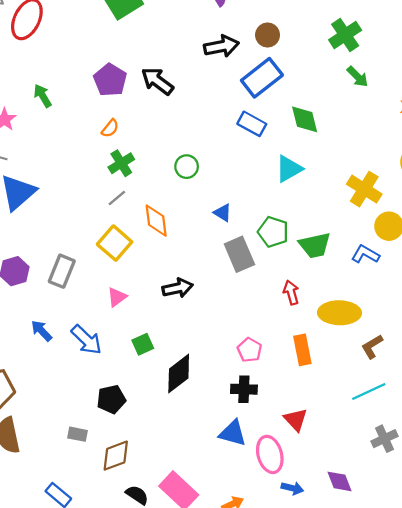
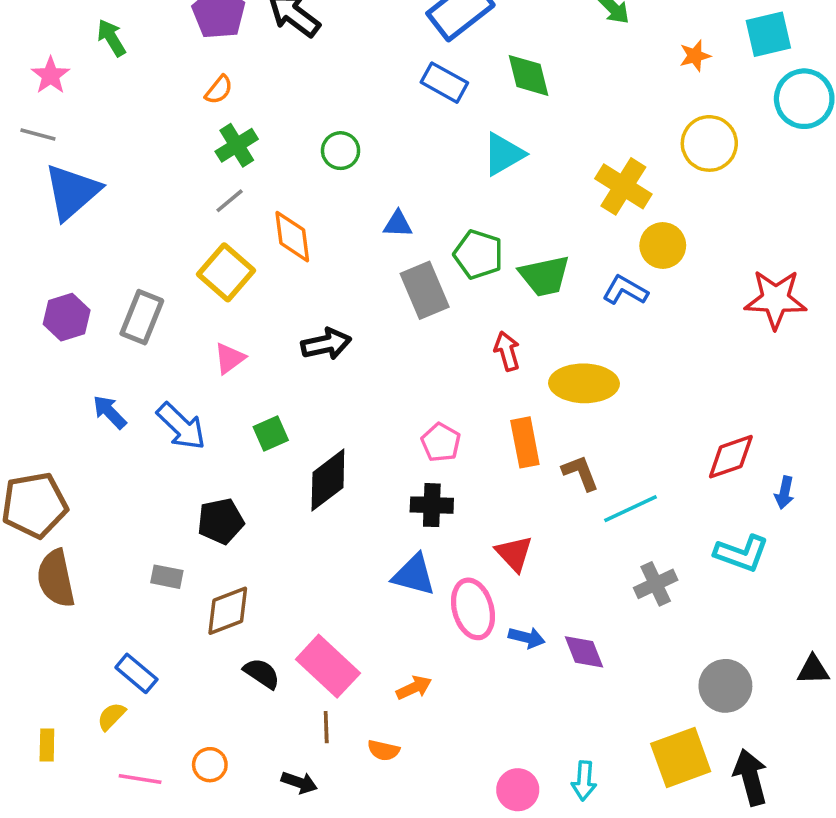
blue triangle: (223, 213) -> (398, 224), turned -30
brown L-shape: (372, 346) -> (580, 473), moved, turned 100
blue arrow: (292, 488) -> (527, 638), moved

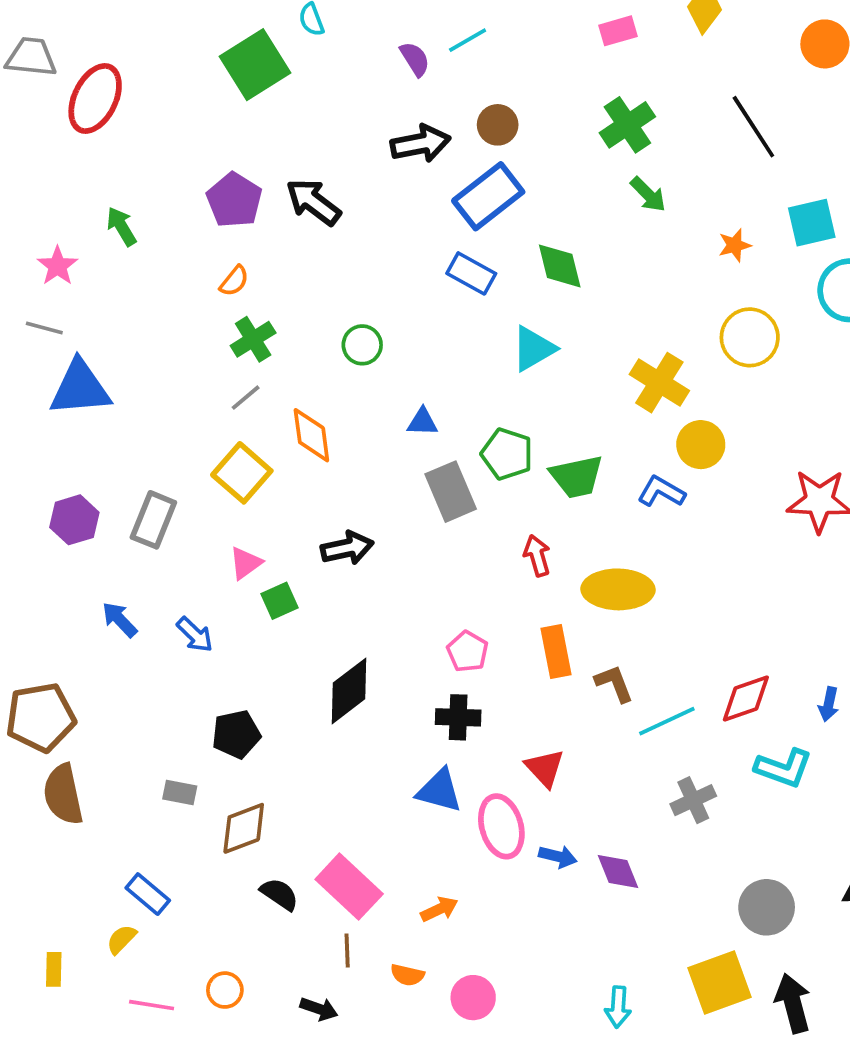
blue triangle: (72, 192) -> (80, 388), turned 36
blue arrow: (181, 426) -> (195, 635), size x0.7
green square: (271, 433) -> (279, 601), moved
red diamond: (731, 457) -> (746, 699), moved
pink circle: (518, 790) -> (473, 998), moved

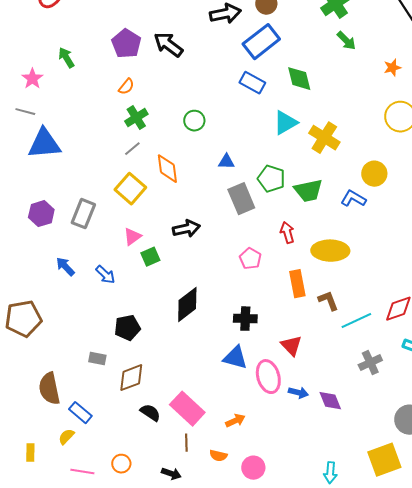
yellow cross: (659, 383) -> (324, 138), moved
pink pentagon: (468, 651) -> (250, 259), moved
brown semicircle: (63, 794) -> (49, 389), moved

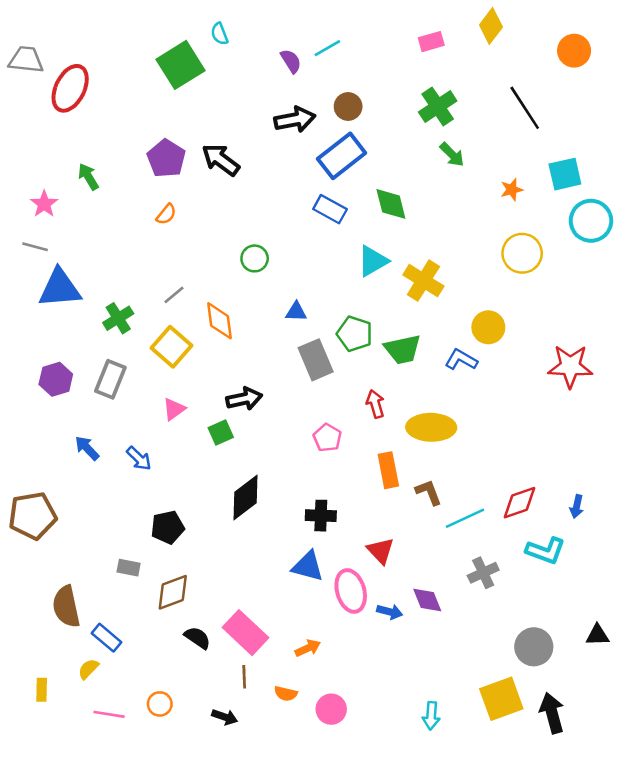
green cross: (136, 118) -> (118, 318), moved
green square: (150, 257) -> (221, 432), moved
purple diamond: (330, 401) -> (427, 600), moved

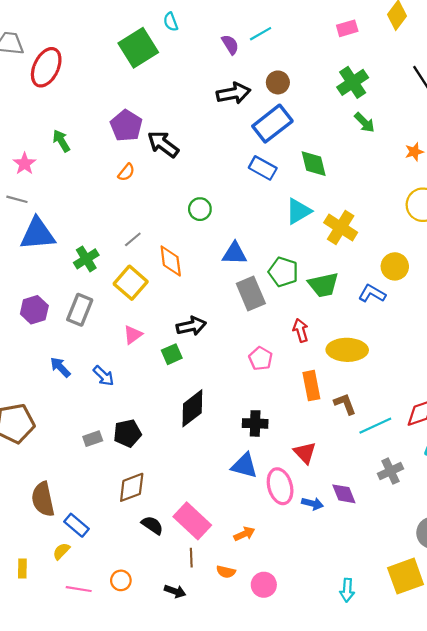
black arrow: (221, 160) -> (163, 144), moved
blue triangle: (296, 312) -> (235, 253), size x1.4
gray rectangle: (129, 568) -> (93, 439), moved, turned -30

